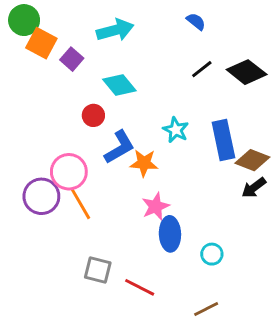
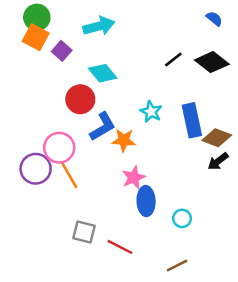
green circle: (24, 20) -> (37, 17), moved
blue semicircle: (196, 21) -> (214, 19), moved
red circle: (93, 115) -> (80, 99), size x1.5

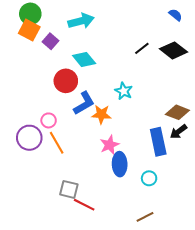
blue rectangle: (192, 120) -> (158, 142), moved
pink circle: (59, 148) -> (49, 120), size x0.6
red line: (120, 247) -> (84, 205), moved

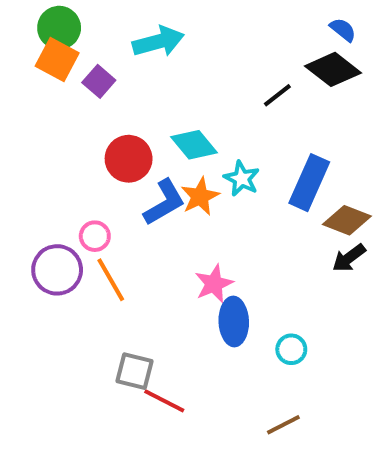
black diamond: (173, 50) -> (333, 69), moved
cyan diamond: (84, 60) -> (194, 145), moved
orange star: (101, 114) -> (200, 196), moved, turned -30
blue rectangle: (158, 142) -> (309, 183), moved, turned 36

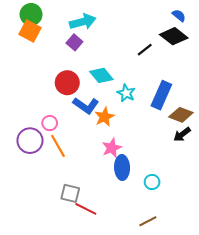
purple square: (99, 81) -> (74, 42), moved
orange star: (200, 196) -> (104, 117), moved
blue L-shape: (164, 202) -> (86, 105), turned 65

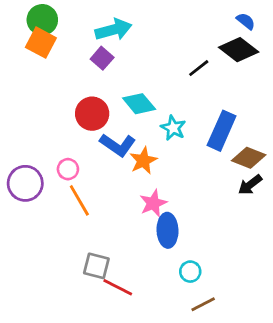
purple circle: (30, 141) -> (25, 183), moved
cyan circle: (152, 182) -> (190, 272), moved

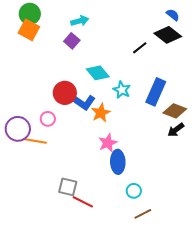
cyan arrow: (113, 30) -> (80, 21), size x0.7
red circle: (92, 114) -> (65, 93), moved
orange line: (79, 200) -> (35, 141), moved, turned -50

